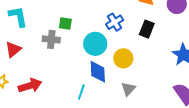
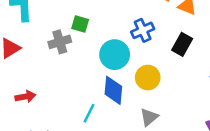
gray cross: (51, 39) -> (60, 42), turned -30
red arrow: (30, 86) -> (25, 97), size x0.7

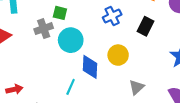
cyan circle: (115, 55) -> (71, 40), moved
red arrow: (25, 97) -> (14, 89), moved
gray triangle: (149, 117) -> (136, 87), moved

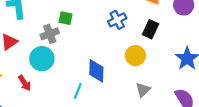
cyan circle: (71, 40) -> (42, 59), moved
yellow circle: (118, 55) -> (135, 56), moved
red arrow: (14, 89) -> (25, 83), moved, turned 70

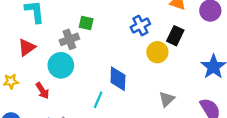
yellow circle: (135, 56) -> (157, 52), moved

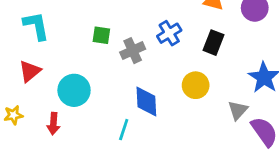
gray cross: (69, 39) -> (133, 51), moved
yellow circle: (157, 52) -> (196, 85), moved
red arrow: (42, 91) -> (53, 124), turned 42
gray triangle: (167, 99) -> (238, 110), moved

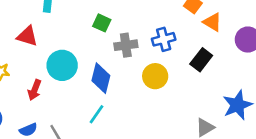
red triangle: (30, 71) -> (27, 36), turned 40
yellow circle: (196, 85) -> (155, 76), moved
blue diamond: (146, 102) -> (101, 78), moved

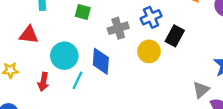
green square: (102, 23) -> (83, 12), moved
black rectangle: (201, 60) -> (175, 36), moved
cyan line: (96, 114) -> (77, 80), moved

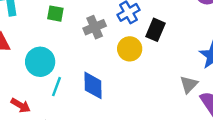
blue diamond: (101, 61) -> (93, 85), moved
red arrow: (43, 82) -> (21, 105), moved, turned -66

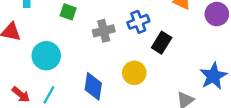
yellow circle: (130, 49) -> (134, 73), moved
cyan line: (57, 87) -> (49, 95), moved

